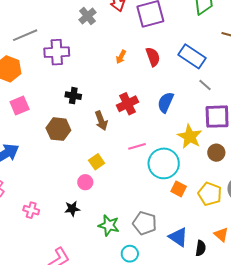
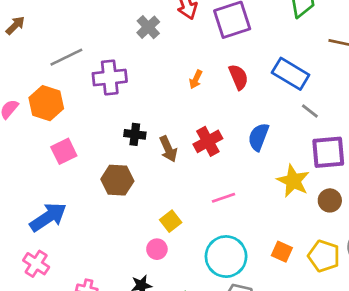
brown arrow: (101, 121) -> (168, 149), moved
cyan circle: (164, 163) -> (226, 257), moved

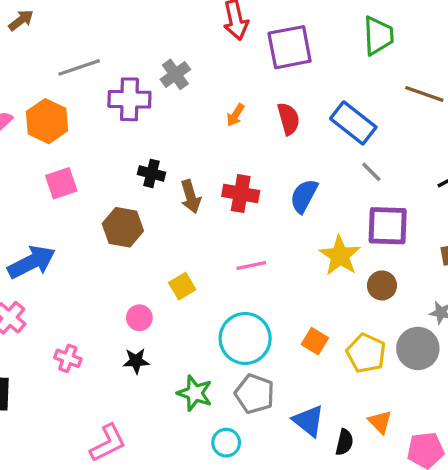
gray cross: (148, 27) -> (175, 74), moved
red cross: (208, 141) -> (241, 193), turned 32
pink circle: (157, 249) -> (139, 318), moved

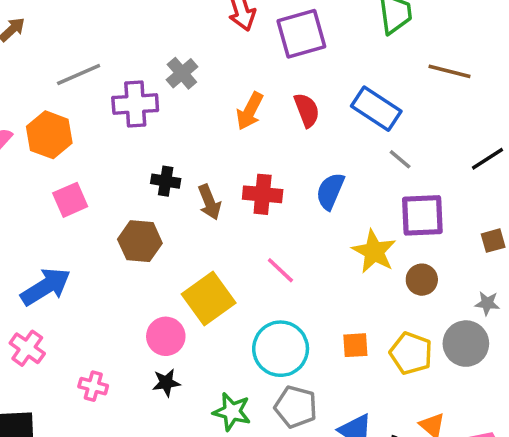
orange arrow: (235, 115) -> (250, 111), size x1.5
pink line: (251, 265) -> (280, 270), turned 60
yellow square: (182, 286) -> (209, 299), size x1.8
pink circle: (139, 318) -> (166, 336), size x1.4
orange square: (315, 341) -> (355, 345), turned -30

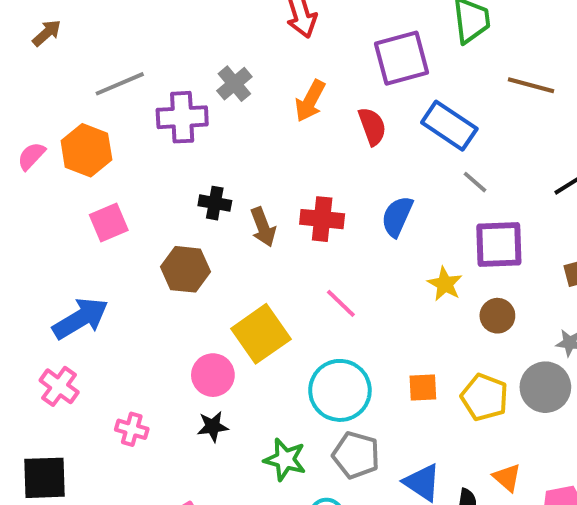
purple square: (301, 34) -> (401, 58), moved
orange arrow: (250, 111) -> (310, 101), moved
yellow star: (374, 252) -> (445, 284), size x0.7

